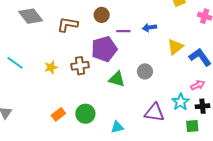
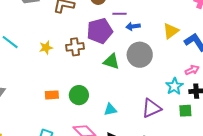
blue arrow: (149, 28) -> (133, 26), moved
gray circle: (145, 71) -> (140, 55), size x1.6
purple triangle: (154, 113) -> (151, 108), moved, turned -35
orange rectangle: (58, 114) -> (52, 95), turned 32

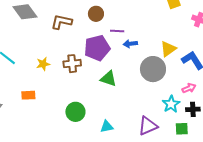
gray circle: (140, 55) -> (153, 69), moved
orange rectangle: (52, 95) -> (28, 95), moved

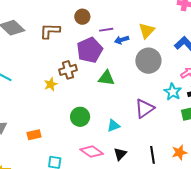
yellow triangle: (168, 49) -> (147, 31), moved
yellow star: (43, 64) -> (51, 84), moved
orange rectangle: (28, 95) -> (34, 135), moved
purple triangle: (148, 126) -> (145, 109), moved

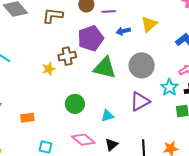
purple line: (106, 30) -> (109, 12), moved
gray circle: (148, 61) -> (142, 65), moved
green triangle: (106, 78) -> (105, 68), size x1.4

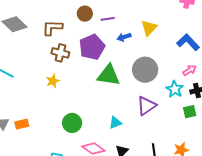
brown cross: (67, 56) -> (60, 53), moved, turned 30
green circle: (75, 104) -> (72, 123), moved
orange rectangle: (27, 118) -> (22, 124), moved

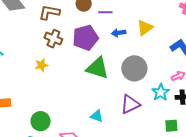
green square: (190, 112) -> (171, 126), moved
green circle: (72, 123) -> (41, 121), moved
cyan triangle: (115, 123) -> (97, 116), turned 32

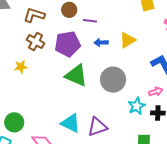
purple triangle: (130, 104) -> (97, 127), moved
cyan triangle: (97, 116) -> (71, 123), size x1.5

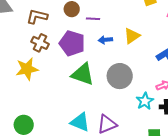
purple pentagon: (67, 44) -> (72, 43), turned 30
yellow star: (21, 67) -> (27, 69), size x1.6

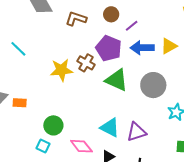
purple line: (93, 19) -> (132, 26), turned -48
blue arrow: (105, 40) -> (142, 48), size x1.6
brown cross: (40, 43) -> (86, 63), moved

